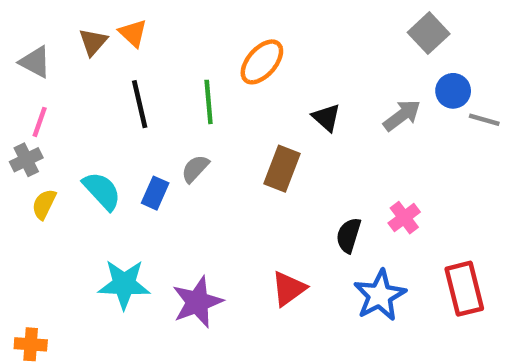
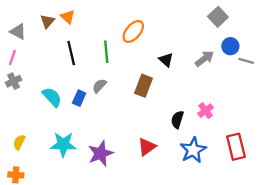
pink line: (40, 122) -> (12, 57), moved
yellow semicircle: (44, 204) -> (19, 142), moved

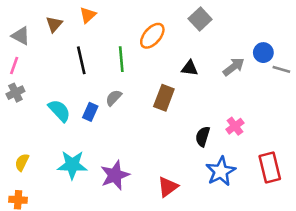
orange triangle: (68, 17) -> (88, 15), moved, turned 35
gray square: (218, 17) -> (200, 19), moved
black triangle: (166, 60) -> (190, 68), turned -35
red triangle: (147, 147) -> (168, 187), moved

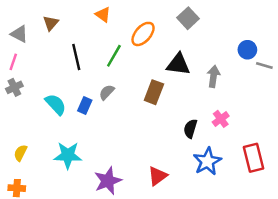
orange triangle: (88, 15) -> (103, 15), moved, turned -42
green line: (121, 59) -> (114, 56), turned 35
gray arrow: (234, 67) -> (213, 76), moved, turned -45
black triangle: (190, 68) -> (178, 64), size x1.5
purple star: (115, 175) -> (108, 181), moved

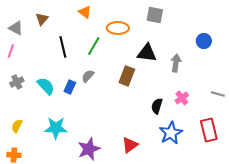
gray square: (188, 18) -> (155, 15), turned -36
orange ellipse: (143, 34) -> (118, 28), turned 50
gray line: (264, 66) -> (218, 94), moved
gray cross: (14, 87) -> (17, 82), moved

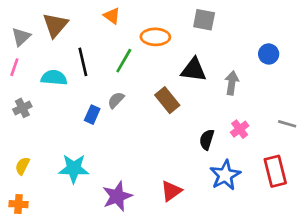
brown triangle: (42, 19) -> (55, 25), size x1.5
gray triangle: (16, 28) -> (21, 37), turned 49
brown rectangle: (127, 76) -> (167, 100), turned -60
cyan semicircle: (46, 86) -> (54, 78), moved, turned -42

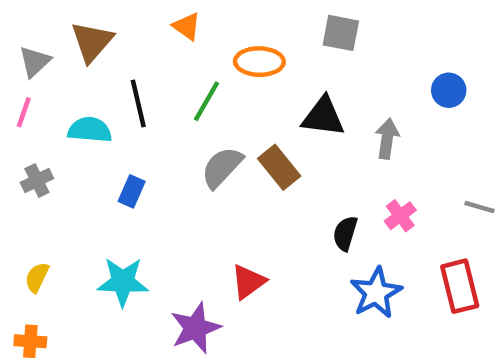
gray semicircle: (116, 100) -> (222, 167), moved, size x1.5
blue rectangle: (92, 115) -> (132, 191), moved
red triangle: (171, 191) -> (248, 282), moved

